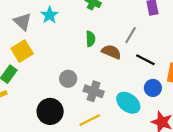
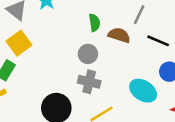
gray circle: (68, 79) -> (88, 54), moved
gray cross: (94, 91) -> (89, 82), moved

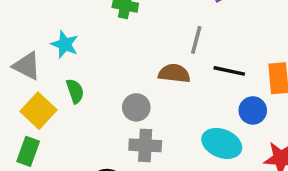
green semicircle: (94, 23) -> (75, 91), moved

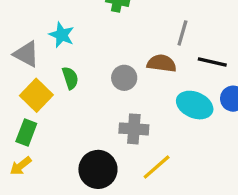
gray circle: (136, 107) -> (124, 78), moved
cyan ellipse: (222, 143) -> (195, 105), moved

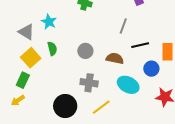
black line: (212, 62) -> (140, 45), turned -30
brown semicircle: (162, 63) -> (115, 58), moved
cyan ellipse: (195, 105) -> (128, 85), moved

